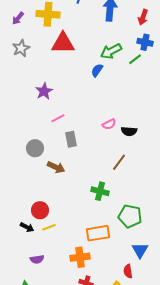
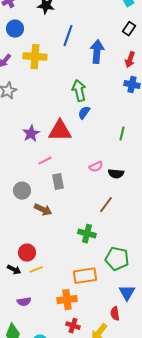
red triangle: (63, 43) -> (60, 131), moved
green arrow: (111, 51) -> (79, 91), moved, turned 105
green line: (135, 59) -> (122, 134), moved, turned -40

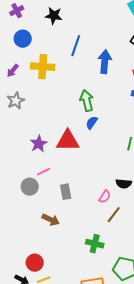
pink line: (45, 161) -> (44, 172), moved
pink semicircle: (96, 167) -> (105, 197), moved, turned -32
gray circle: (22, 191) -> (30, 187), moved

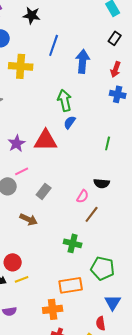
gray rectangle: (66, 192) -> (44, 191), turned 49

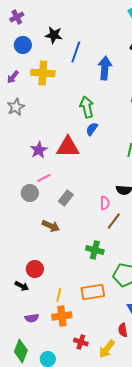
black star: (32, 15) -> (54, 35), moved
pink semicircle: (83, 196) -> (105, 203), turned -32
yellow line: (22, 279) -> (59, 295), moved, turned -56
orange cross: (53, 309) -> (62, 316), moved

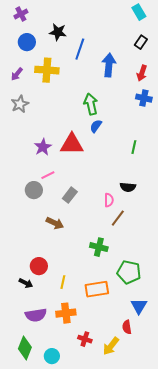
yellow line: (59, 295) -> (63, 282), moved
purple semicircle: (32, 318) -> (36, 315), size x1.5

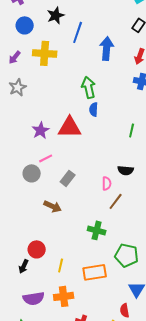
black star: (58, 32) -> (56, 15), turned -30
blue semicircle: (96, 126) -> (94, 109), turned -32
black arrow: (26, 283) -> (24, 266), turned 88

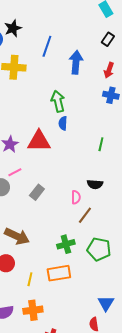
black star: (56, 15) -> (13, 28), moved
brown arrow: (53, 206) -> (17, 236), moved, size x1.4
green cross: (97, 230) -> (66, 244), turned -30
green pentagon: (127, 255) -> (99, 249), moved
orange rectangle: (95, 272) -> (59, 273), moved

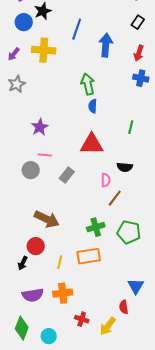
red triangle: (39, 141) -> (92, 144), moved
pink line: (15, 172) -> (45, 155), turned 32

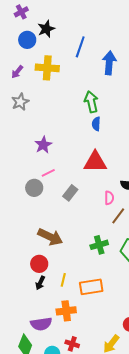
pink line: (45, 155) -> (48, 173), turned -32
orange rectangle: (89, 256) -> (91, 287), moved
black arrow: (23, 263) -> (40, 283), moved
purple semicircle: (33, 295) -> (41, 324), moved
red cross: (82, 319) -> (72, 344), moved

